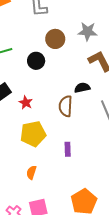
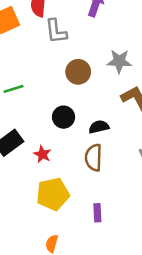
black circle: (36, 61) -> (64, 117), moved
black semicircle: (82, 88) -> (99, 127), moved

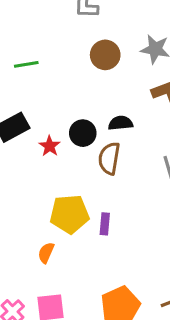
black circle: (64, 117) -> (83, 133), moved
yellow pentagon: (53, 194) -> (69, 214), moved

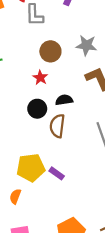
red star: (50, 146) -> (40, 78), moved
purple rectangle: (105, 224) -> (57, 173), turned -56

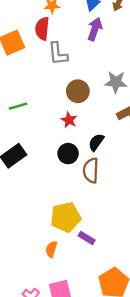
black semicircle: (64, 100) -> (96, 142), turned -42
purple rectangle: (57, 173) -> (87, 238), moved

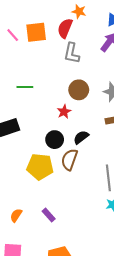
yellow pentagon: (66, 217) -> (40, 167), moved

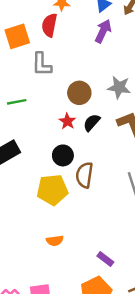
gray L-shape: (72, 53) -> (42, 64), moved
black semicircle: (81, 137) -> (92, 123), moved
orange semicircle: (16, 215) -> (55, 241), moved, turned -120
purple rectangle: (49, 215) -> (105, 259), moved

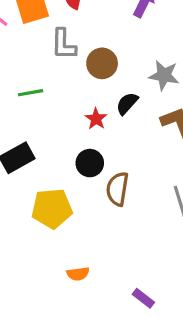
brown circle: (79, 93) -> (102, 63), moved
black semicircle: (92, 123) -> (127, 103), moved
yellow pentagon: (52, 190) -> (52, 209), moved

